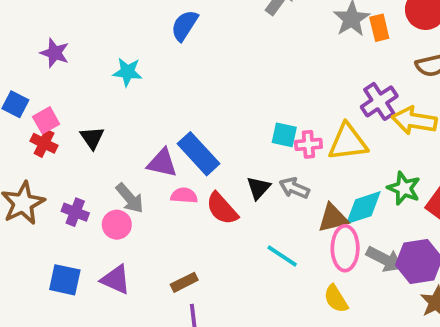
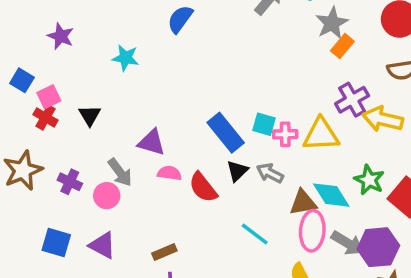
orange rectangle: (379, 28) -> (342, 46), moved, turned 50
blue rectangle: (198, 154) -> (226, 133), moved
cyan diamond: (363, 208) -> (331, 195), turned 72

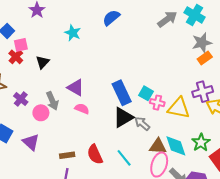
black triangle: (237, 171) -> (123, 117), size x1.5
red semicircle: (203, 187) -> (95, 154), moved

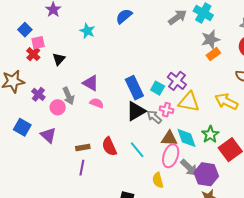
purple cross: (203, 92) -> (177, 81), moved, turned -36
pink cross: (157, 103) -> (166, 110), moved

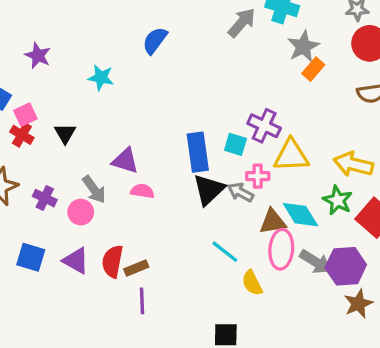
blue rectangle: (134, 88) -> (198, 152), turned 30
yellow arrow: (226, 102) -> (353, 164), moved
red semicircle: (109, 147) -> (112, 261), moved, turned 48
yellow semicircle: (158, 180) -> (252, 283), moved

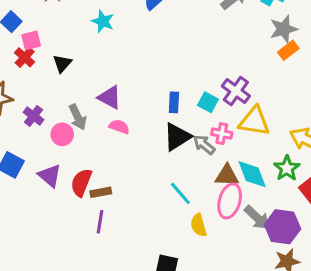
blue rectangle: (198, 152) -> (174, 102), size x0.6

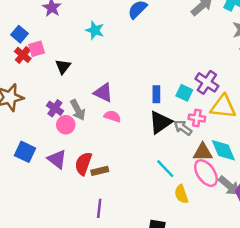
red cross: (25, 57) -> (23, 55), moved
purple cross: (33, 116) -> (55, 108), moved
pink ellipse: (230, 201) -> (206, 173), turned -48
purple line: (100, 222) -> (99, 208), moved

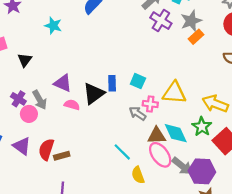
purple cross: (207, 82) -> (161, 21), moved
black triangle: (160, 122) -> (94, 93), moved

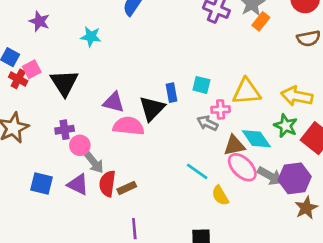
black triangle: (25, 60) -> (64, 83), size x1.6
purple cross: (18, 99) -> (65, 130), turned -32
gray arrow: (40, 100) -> (94, 162), moved
pink semicircle: (72, 105) -> (129, 126), size x1.6

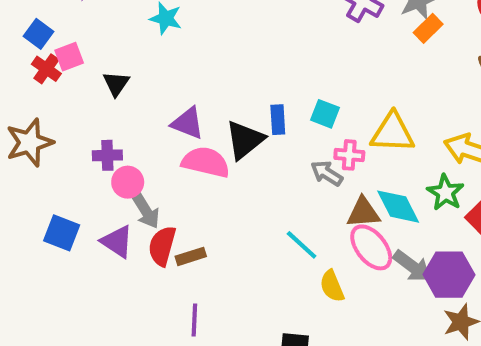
black triangle: (64, 83) -> (116, 84), size x0.6

